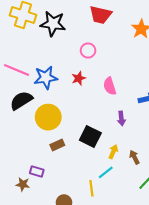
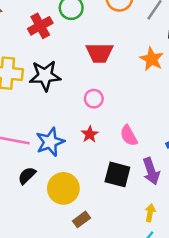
black semicircle: (21, 100) -> (27, 176), size x0.7
purple arrow: (121, 118) -> (151, 171), size x1.5
black square: (90, 136) -> (117, 174), moved

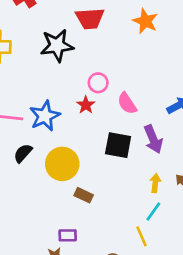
black star: (45, 76) -> (57, 45), moved
pink circle: (94, 99) -> (98, 83), moved
brown rectangle: (82, 219) -> (84, 195), turned 66

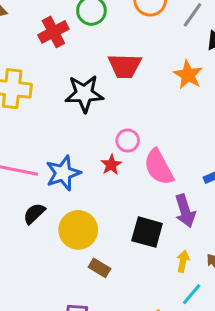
pink semicircle: (127, 103) -> (159, 167), size x1.4
black square: (118, 145) -> (147, 232), moved
cyan line: (153, 212) -> (192, 294), moved

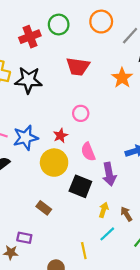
black star: (84, 94) -> (28, 80), moved
pink circle: (128, 141) -> (81, 113), moved
pink semicircle: (159, 167) -> (88, 152), moved, size x0.7
yellow circle: (78, 230) -> (54, 163), moved

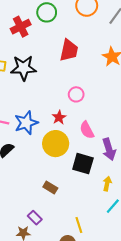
red trapezoid: (78, 66) -> (69, 50), turned -80
purple rectangle: (24, 238) -> (35, 218), turned 40
yellow line: (84, 251) -> (79, 225), moved

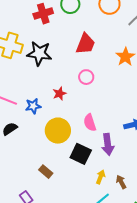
pink circle: (76, 94) -> (86, 77), moved
red star: (59, 117) -> (59, 94), moved
blue star: (26, 123) -> (33, 106), size x0.7

